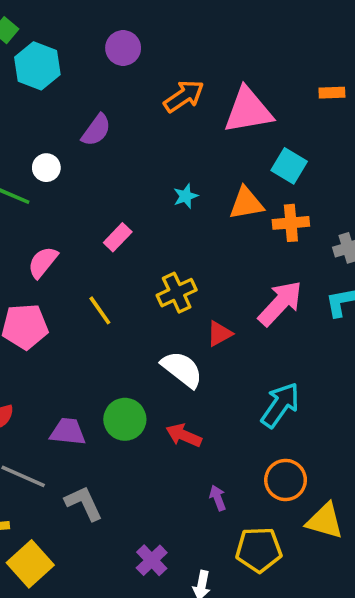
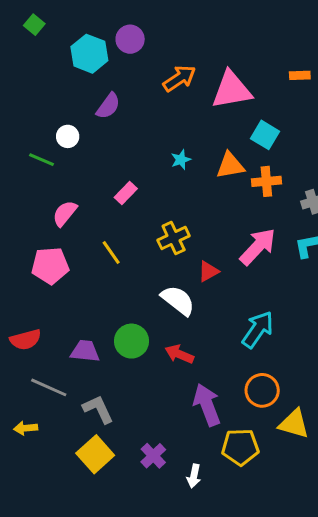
cyan hexagon: (37, 66) -> (89, 54), moved
purple arrow: (218, 498) -> (207, 405), size x2.0
yellow square: (30, 564) -> (95, 454), moved

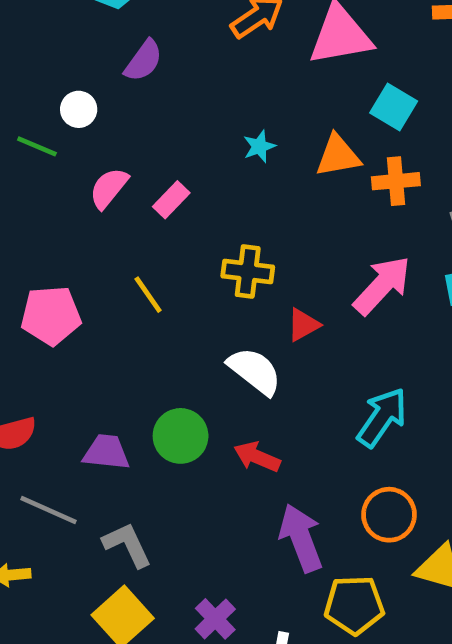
pink semicircle: (65, 213) -> (109, 188), moved
yellow cross: (174, 238) -> (248, 271), turned 32

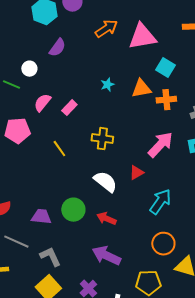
pink pentagon: (51, 315) -> (17, 131), moved
red triangle: (303, 325) -> (136, 173), moved
purple arrow: (301, 538) -> (106, 256), moved, turned -44

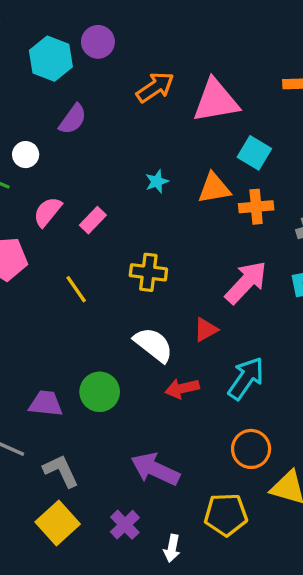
red arrow: (106, 219) -> (182, 388), moved, turned -36

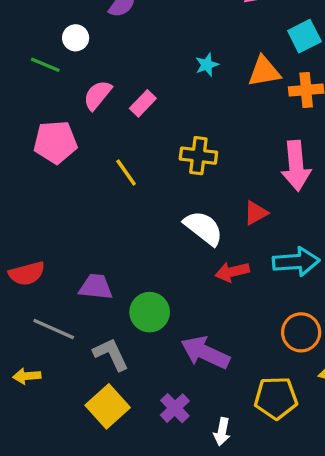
cyan square: (254, 153) -> (304, 36), turned 32
pink arrow: (246, 282) -> (296, 166), turned 132
cyan arrow: (246, 378) -> (296, 262), turned 51
green circle: (100, 392) -> (150, 312), moved

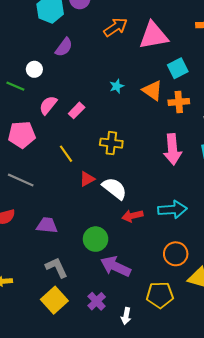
orange triangle: (264, 71) -> (152, 90), turned 45
red triangle: (256, 213) -> (87, 179), moved
green circle: (150, 312) -> (96, 239), moved
gray line: (54, 329) -> (21, 180), moved

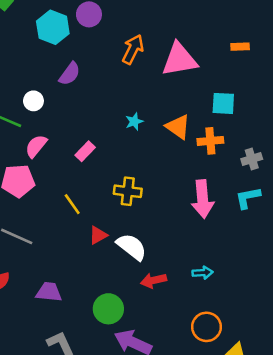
orange arrow: (116, 27) -> (133, 49), turned -30
cyan square: (178, 68) -> (223, 103), moved, turned 30
pink semicircle: (48, 105) -> (36, 146), moved
cyan arrow: (172, 210) -> (203, 273), size x0.6

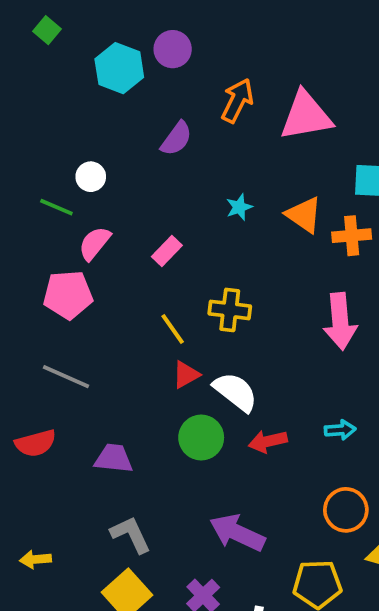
purple semicircle: (70, 74) -> (176, 139), moved
yellow line: (72, 204) -> (173, 329), moved
green circle: (108, 309) -> (201, 438), moved

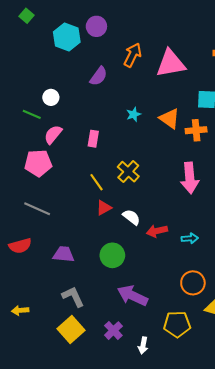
pink rectangle: (167, 251) -> (93, 139), turned -35
yellow cross: (230, 310) -> (128, 172), turned 35
white semicircle: (235, 392) -> (131, 217), size x0.7
green circle: (201, 438) -> (112, 255), moved
red arrow: (268, 441) -> (157, 231), moved

